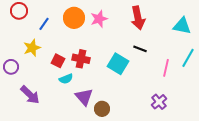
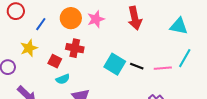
black line: (140, 49) -> (137, 66), moved
red cross: (81, 59) -> (75, 48), moved
pink line: (166, 68) -> (163, 68), turned 72

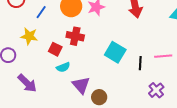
yellow star: (29, 48) -> (29, 36), turned 30
black line: (137, 66) -> (140, 63), moved, turned 72

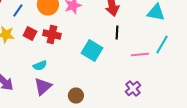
red square: (55, 49) -> (30, 34), moved
black line: (140, 63) -> (117, 33), moved
purple triangle: (81, 85) -> (43, 87), moved, turned 30

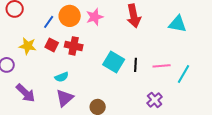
blue line: (18, 11) -> (49, 22), moved
black line: (117, 33) -> (136, 65), moved
cyan line: (162, 45) -> (184, 74), moved

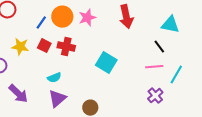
black line: (136, 65) -> (159, 47), moved, turned -40
purple cross: (155, 100) -> (155, 96), moved

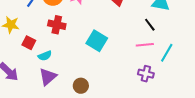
red square: (44, 46) -> (29, 43), moved
purple cross: (155, 96) -> (146, 74), turned -35

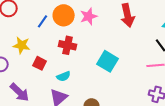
cyan semicircle: (45, 56) -> (64, 76), moved

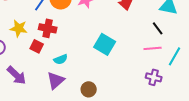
red cross: (68, 45) -> (48, 28), moved

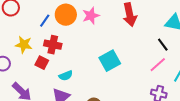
cyan square: (105, 44) -> (110, 61), turned 30
pink line: (153, 48) -> (158, 65), turned -36

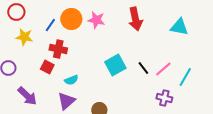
pink star: (91, 16) -> (96, 20), turned 30
yellow star: (24, 45) -> (24, 37), moved
black line: (163, 45) -> (143, 68), moved

